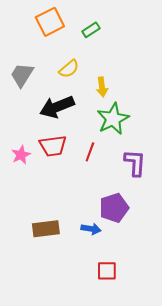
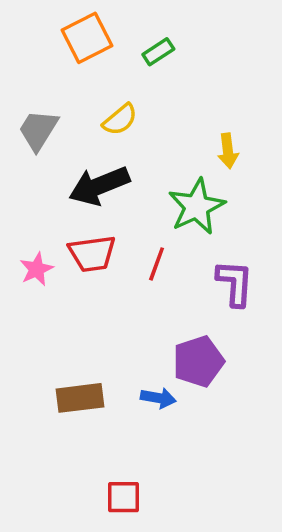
yellow arrow: (102, 87) -> (228, 151), moved
red square: (107, 271) -> (124, 497), moved

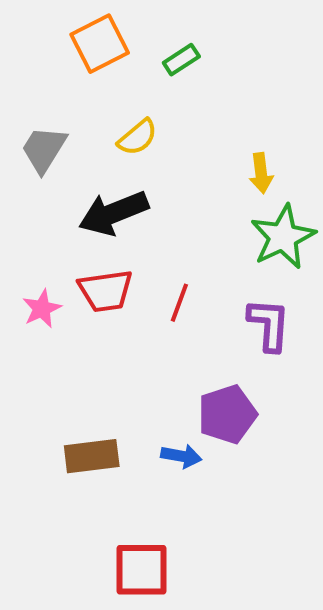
green star: (197, 207) -> (283, 237), moved
red square: (124, 497) -> (141, 570), size x1.4

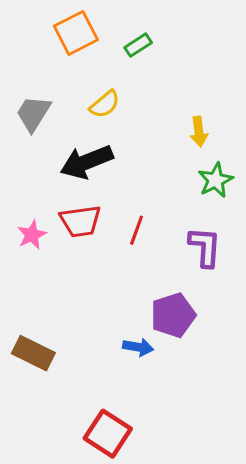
green star: (283, 237) -> (215, 180), size x0.7
brown rectangle: (92, 456) -> (33, 353), moved, turned 33
red square: (141, 570) -> (108, 434), turned 33

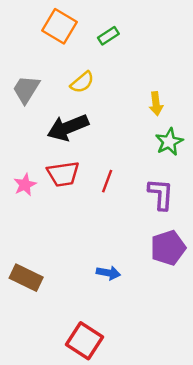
orange square: (76, 33) -> (60, 26), turned -32
purple pentagon: (173, 315) -> (168, 248), moved

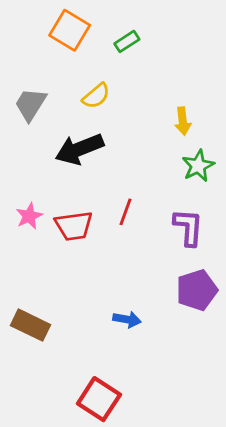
red trapezoid: (63, 174) -> (74, 226), moved

